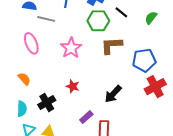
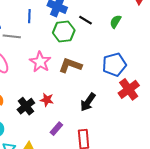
brown L-shape: (112, 45) -> (70, 65), moved, turned 30
black cross: (47, 102) -> (26, 106), moved
purple rectangle: (86, 117) -> (56, 129), moved

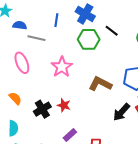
brown L-shape: (70, 65) -> (100, 84), moved
black arrow: (88, 102) -> (121, 112), moved

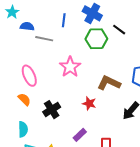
pink ellipse: (22, 63) -> (29, 76), moved
red star: (64, 105) -> (89, 103), moved

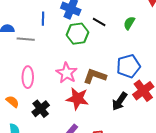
pink star: (70, 67) -> (67, 73), moved
pink ellipse: (29, 76) -> (28, 77), moved, turned 30
red star: (89, 103) -> (77, 99), size x1.6

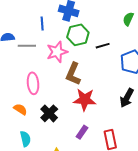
black line: (99, 22) -> (103, 46), moved, turned -40
pink star: (67, 73) -> (57, 52), moved, turned 30
brown L-shape: (95, 76) -> (73, 74), moved, turned -80

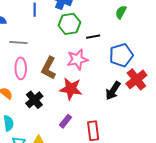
gray line: (27, 46) -> (18, 43), moved
pink star: (57, 52) -> (77, 59), moved
brown L-shape: (73, 74) -> (49, 68), moved

